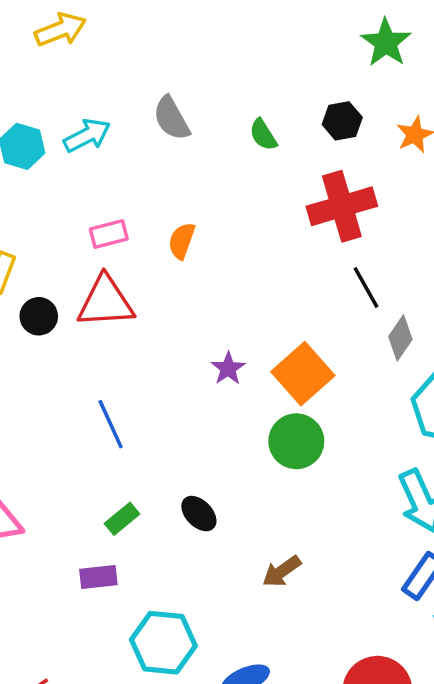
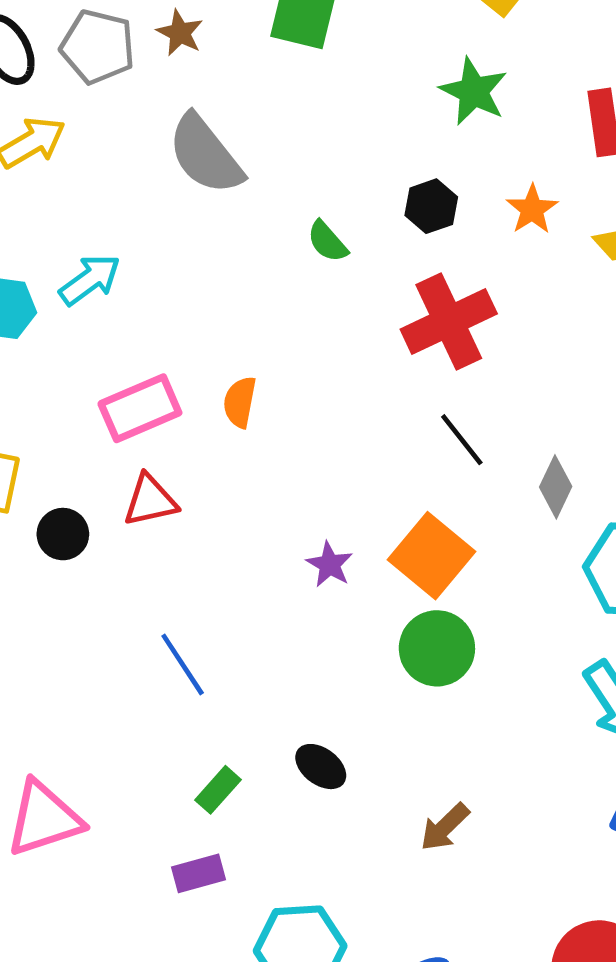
gray semicircle: (172, 118) -> (205, 154), moved, size x1.4
pink rectangle: (109, 234) -> (140, 408), size x1.5
black line: (366, 288) -> (462, 440), moved
red triangle: (106, 302) -> (150, 500), size x0.7

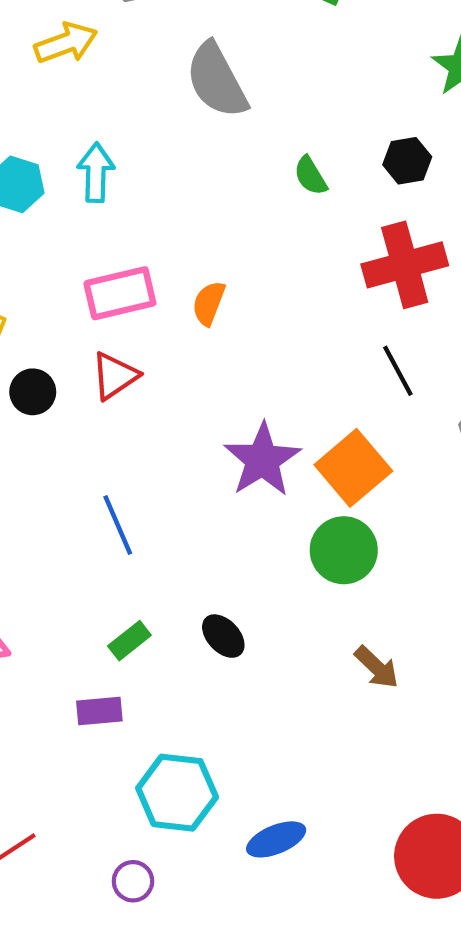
cyan arrow: (90, 280) -> (96, 173), turned -62
red triangle: (150, 500) -> (115, 376), turned -32
purple star: (330, 564) -> (262, 460), size x1.8
brown arrow: (445, 827) -> (377, 667), moved, turned -102

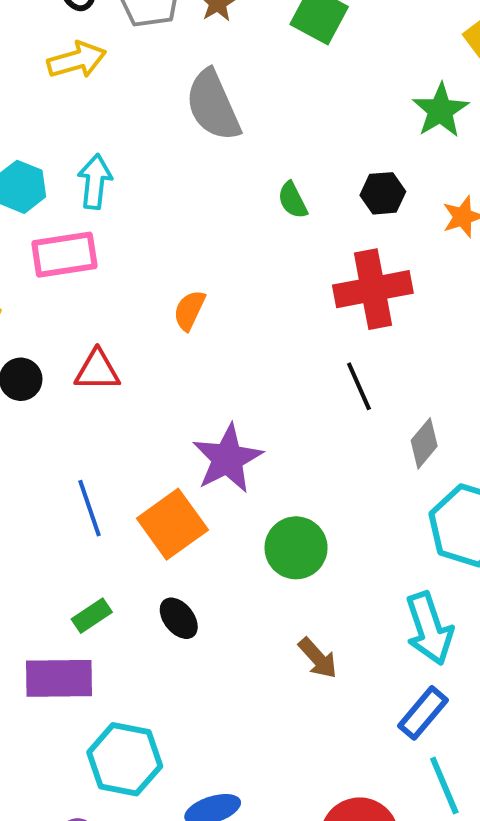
pink rectangle: (120, 293) -> (64, 255), moved
red triangle: (115, 376) -> (97, 370), turned 30
orange square: (353, 468) -> (172, 524), moved
purple rectangle: (99, 711) -> (59, 678), size x1.6

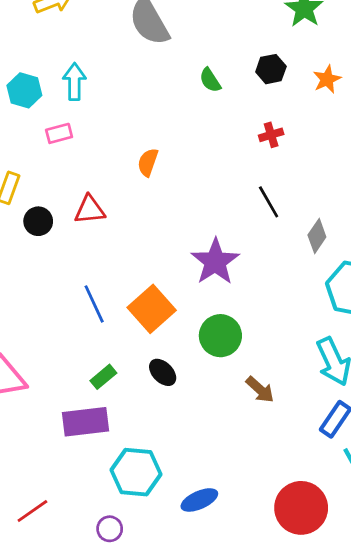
pink rectangle: (64, 255) -> (59, 133), size x0.6
red cross: (373, 289) -> (271, 135), size x0.5
purple star: (228, 459) -> (215, 262), moved
green circle: (296, 548) -> (220, 336), moved

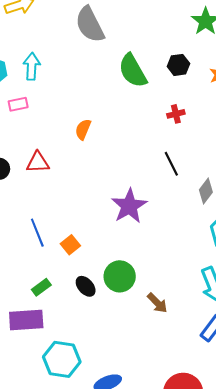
green semicircle: (210, 80) -> (133, 71), size x1.8
orange square: (152, 309) -> (70, 245), moved, size x0.6
green circle: (220, 336) -> (120, 276), moved

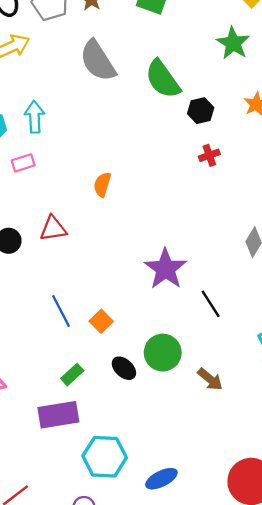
black hexagon: (178, 65) -> (201, 111), moved
green semicircle: (133, 71) -> (163, 79), moved
black line: (171, 164) -> (211, 304), moved

